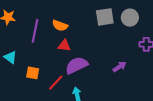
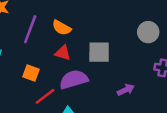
gray square: (105, 17) -> (99, 52), moved
orange square: (33, 73) -> (31, 73), moved

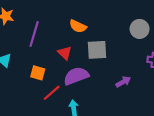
orange semicircle: (62, 28) -> (78, 26), moved
red triangle: (63, 53) -> (65, 53), turned 32

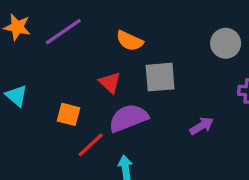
purple line: (34, 34) -> (63, 32), moved, turned 40

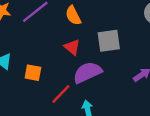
orange semicircle: (130, 41) -> (73, 16), moved, turned 42
orange square: (69, 114) -> (33, 73), moved

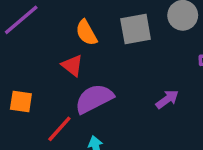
orange semicircle: (73, 16) -> (86, 33), moved
gray square: (109, 41) -> (136, 29), moved

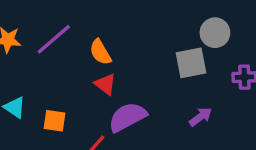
gray square: (136, 29) -> (191, 63), moved
orange semicircle: (86, 33) -> (100, 52), moved

